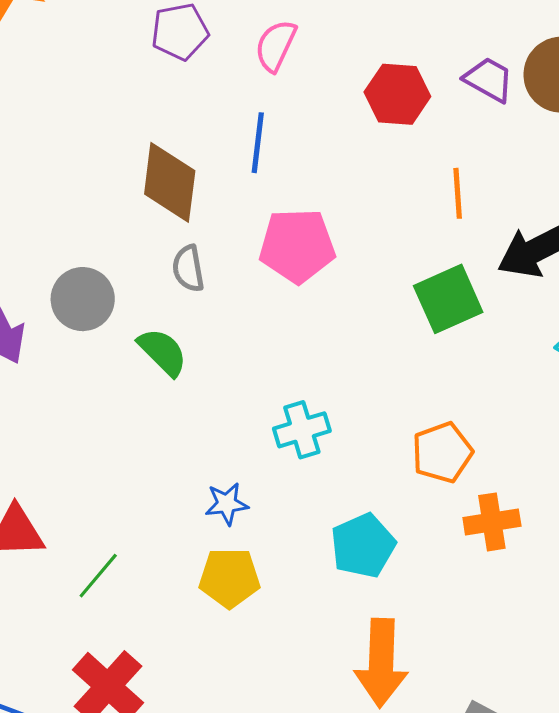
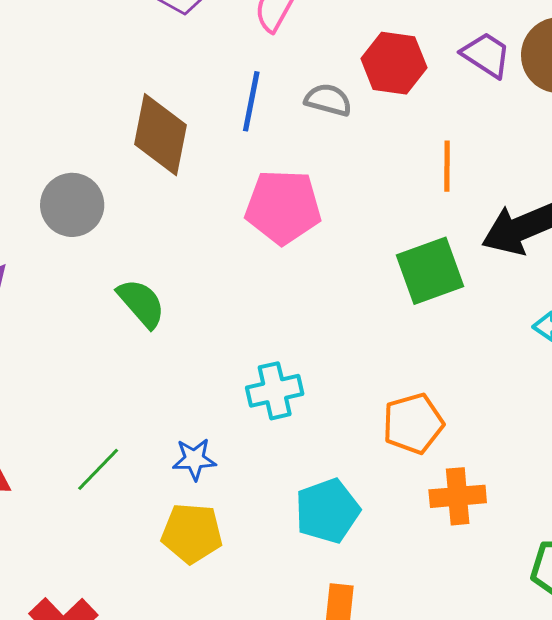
gray semicircle: (188, 268) -> (328, 100), moved, turned 111
gray circle: (83, 299) -> (72, 205), moved
green line: (98, 576) -> (98, 469), moved

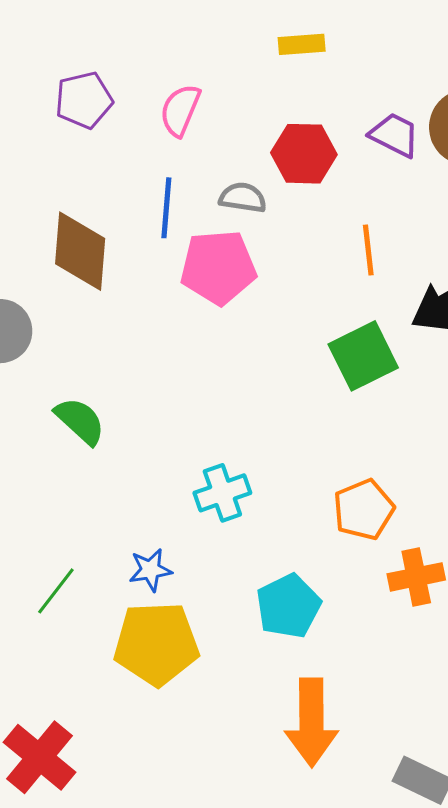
pink pentagon: (283, 207) -> (218, 267), moved
yellow pentagon: (192, 533) -> (156, 644), size x1.4

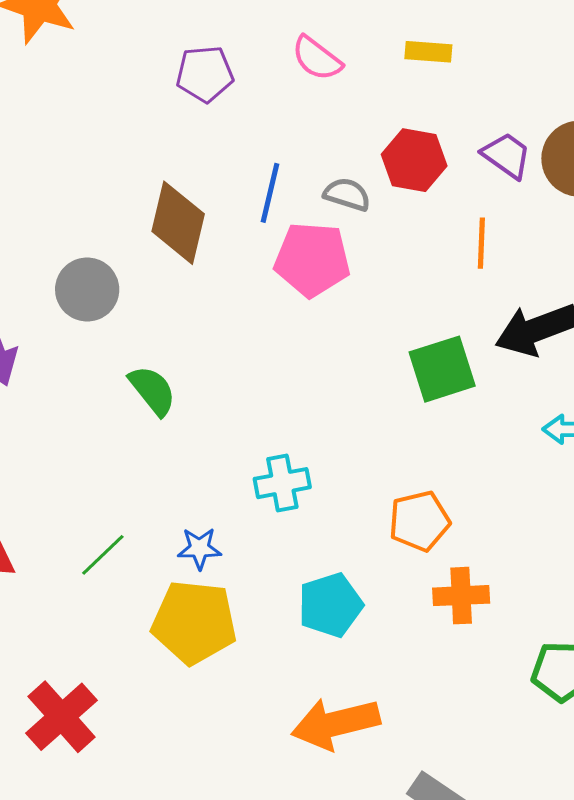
pink semicircle: (180, 110) -> (317, 58), moved, turned -84
orange line: (368, 250) -> (481, 243), moved
orange arrow: (311, 722) -> (336, 724), turned 68

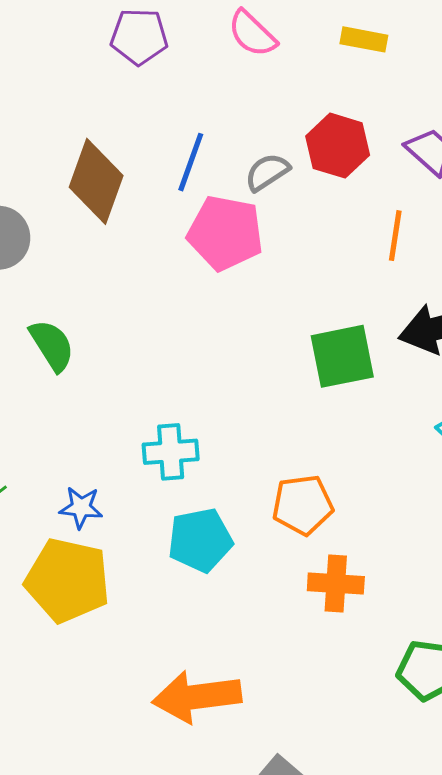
gray semicircle: (347, 194) -> (267, 172), turned -57
cyan pentagon: (330, 605) -> (200, 540), moved

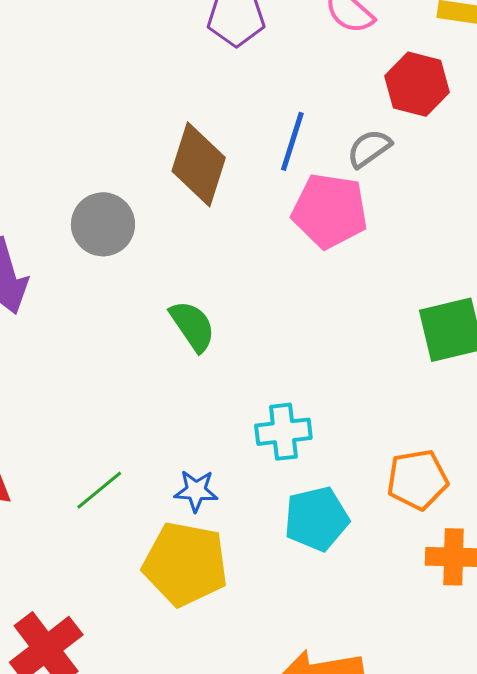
red hexagon: (338, 146) -> (417, 84), moved
green semicircle: (52, 345) -> (192, 326), moved

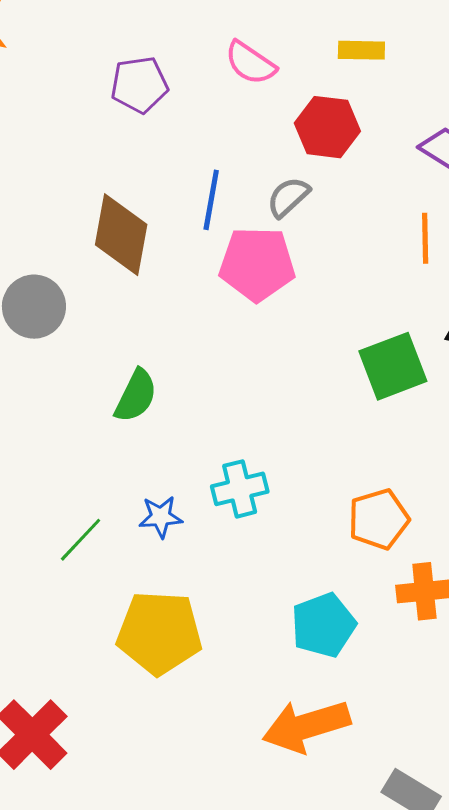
green semicircle: (192, 326) -> (136, 396), turned 68
green line: (99, 490) -> (81, 540), moved
blue star: (196, 491) -> (161, 517), moved
cyan pentagon: (316, 519) -> (323, 625), moved

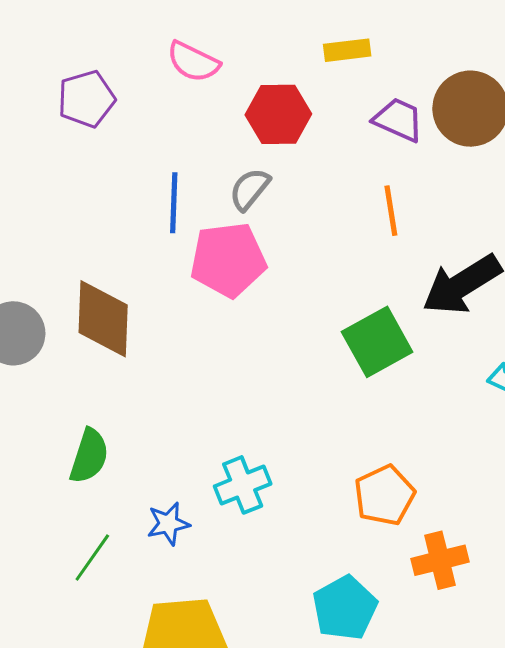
yellow rectangle: (361, 50) -> (347, 50), moved
brown diamond: (121, 235) -> (103, 319), moved
green semicircle: (136, 396) -> (89, 456), moved

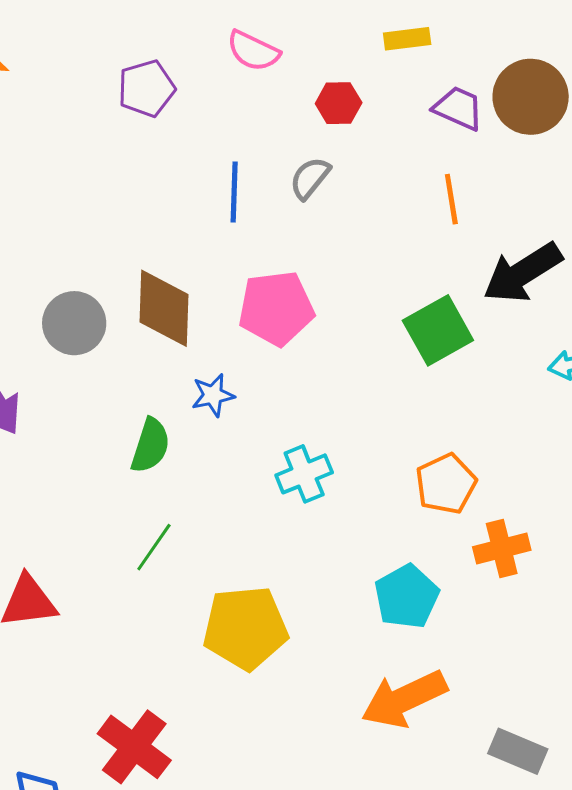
red hexagon: (278, 114) -> (339, 103), size x0.7
pink pentagon: (228, 260) -> (276, 308), moved
blue star: (168, 524) -> (213, 395), moved

